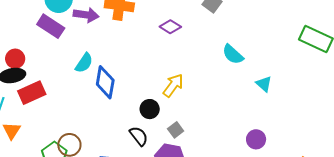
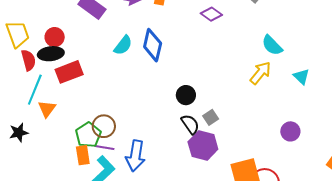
blue diamond: (105, 82) -> (153, 45), moved
yellow arrow: (173, 85) -> (260, 73), moved
black semicircle: (139, 136) -> (190, 124), moved

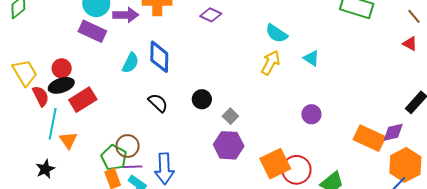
black semicircle: (190, 124) -> (158, 103), moved

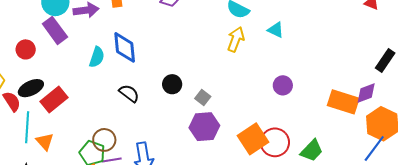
purple rectangle: (92, 31) -> (55, 30), turned 36
red circle: (62, 68) -> (26, 49), moved

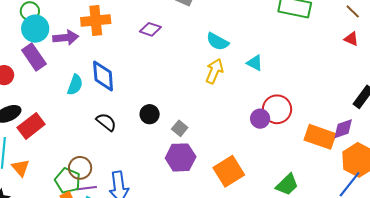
red circle: (275, 142) -> (277, 109), moved

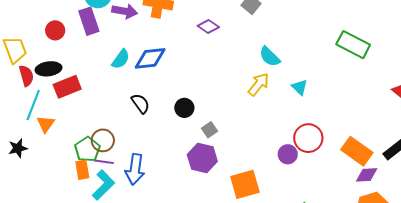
blue diamond: (103, 76) -> (150, 58), turned 72
purple circle: (260, 119) -> (288, 154), moved
orange rectangle: (320, 137) -> (357, 151), moved

